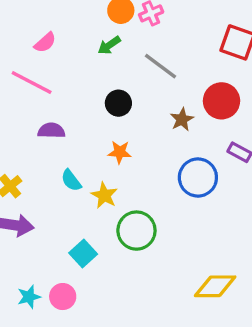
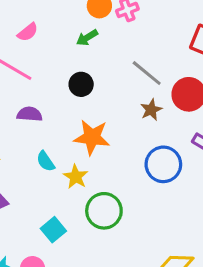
gray line: (161, 66) -> (147, 73), moved
black circle: (118, 103) -> (81, 84), moved
orange star: (120, 152) -> (92, 137), size x1.6

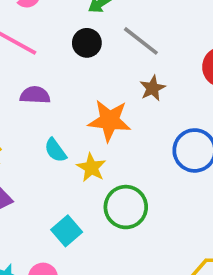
gray line: (147, 73) -> (141, 41), moved
black circle: (81, 84) -> (87, 43), moved
brown star: (151, 110) -> (152, 88), moved

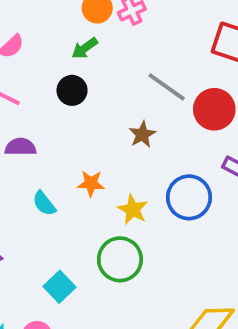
gray line: (141, 41) -> (167, 87), moved
orange star: (109, 121) -> (91, 183), moved, size x0.6
yellow star: (91, 168) -> (133, 210), moved

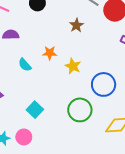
blue circle: (189, 197) -> (104, 84), moved
green circle: (120, 259) -> (80, 110), moved

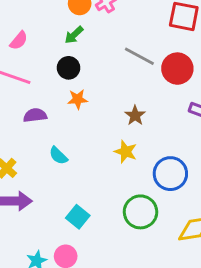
brown star: (76, 25) -> (135, 115), moved
orange star: (50, 53) -> (78, 99), moved

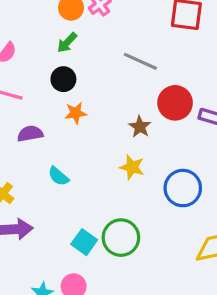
red circle: (177, 69) -> (175, 103), moved
green circle: (140, 212) -> (121, 238), moved

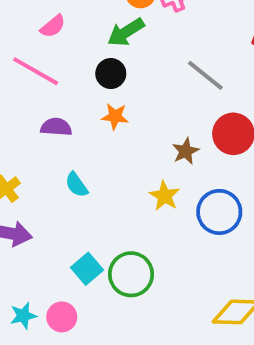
green arrow: (67, 43) -> (126, 32), size x1.4
blue circle: (183, 188) -> (219, 212), moved

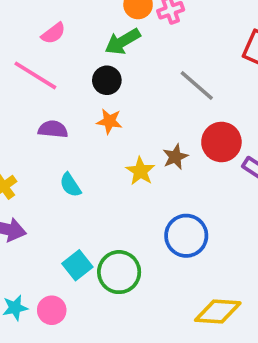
yellow star: (165, 196) -> (140, 171), moved
blue circle: (219, 212) -> (186, 236), moved

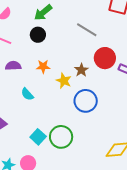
orange star: (109, 121) -> (43, 67), moved
blue circle: (186, 236) -> (86, 101), moved

